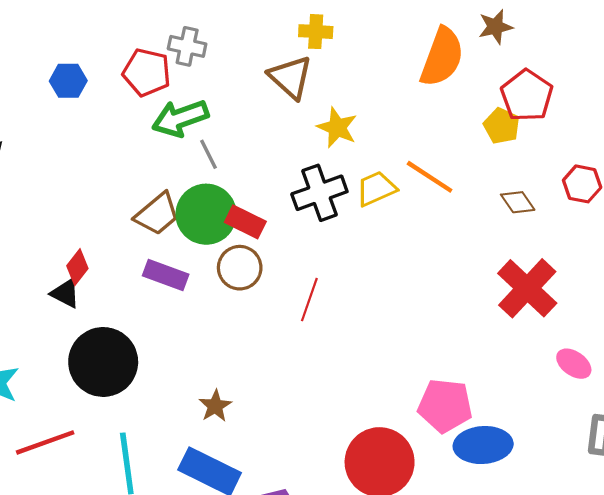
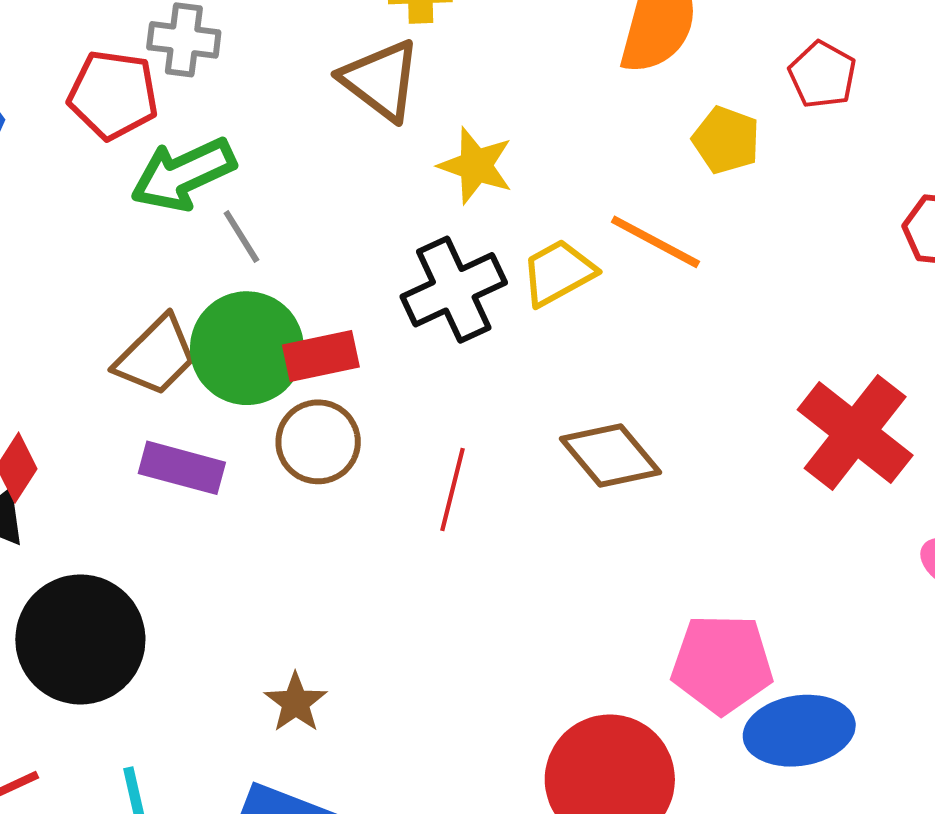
red pentagon: (527, 95) -> (822, 75), size x0.7
yellow pentagon: (502, 126) -> (726, 140), moved
brown diamond: (518, 202) -> (611, 456), moved, size x1.5
red rectangle: (245, 222) -> (321, 356), turned -33

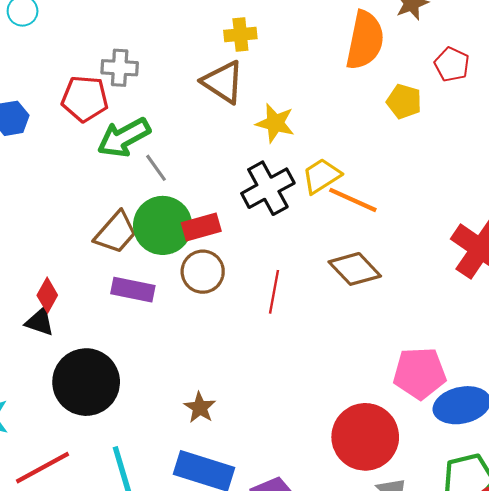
orange line: (655, 242) -> (353, 200), moved

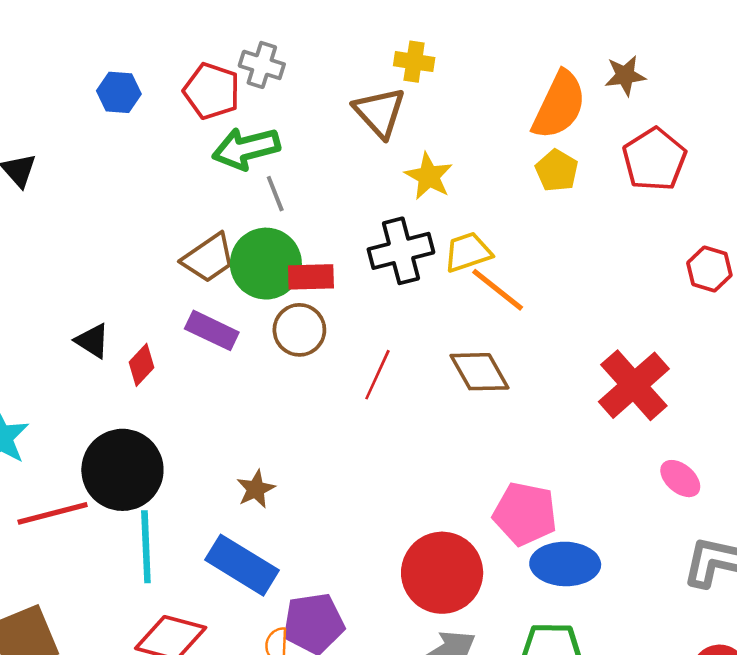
red pentagon: (452, 64) -> (654, 159), size x1.5
yellow pentagon: (404, 102) -> (557, 171), moved
red diamond: (47, 295) -> (142, 365), moved
black circle: (86, 382) -> (122, 470), moved

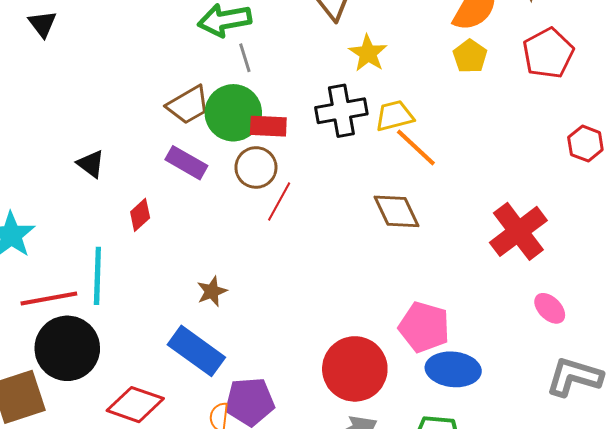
red diamond: (142, 365) -> (140, 215), moved
red line: (377, 375) -> (279, 202), moved
black circle: (122, 470) -> (67, 348), moved
cyan line: (146, 547) -> (97, 276), moved

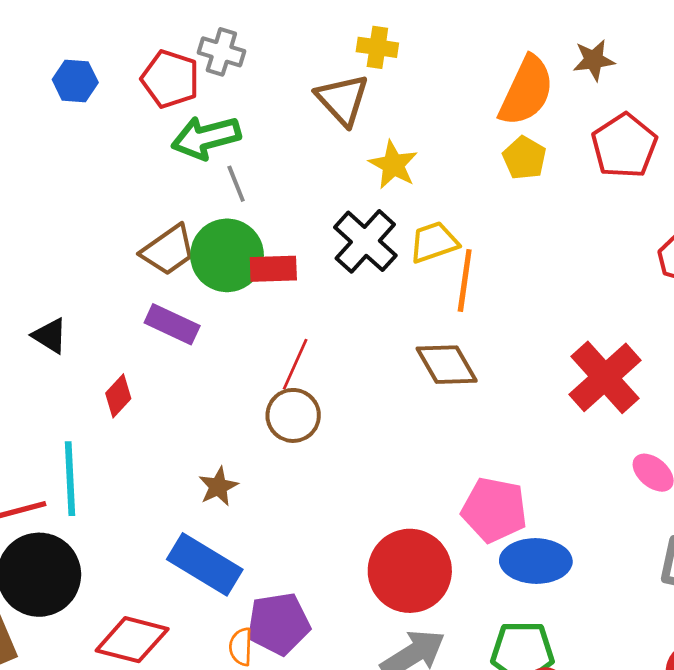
black cross: (341, 111) -> (365, 241), turned -33
orange line: (416, 147) -> (465, 281), turned 60
brown circle: (256, 167) -> (293, 415), moved

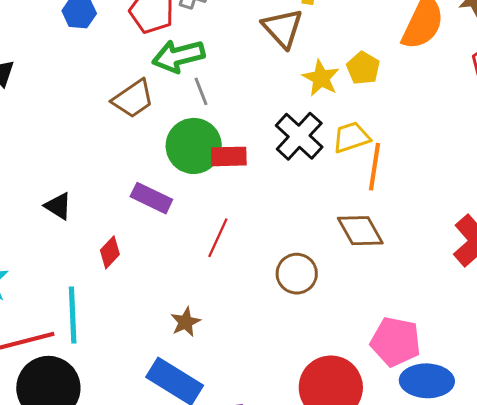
yellow pentagon: (524, 158) -> (363, 68), moved
brown trapezoid: (168, 250) -> (133, 99), moved
red line: (295, 364) -> (218, 238), moved
brown circle: (293, 415) -> (297, 274), moved

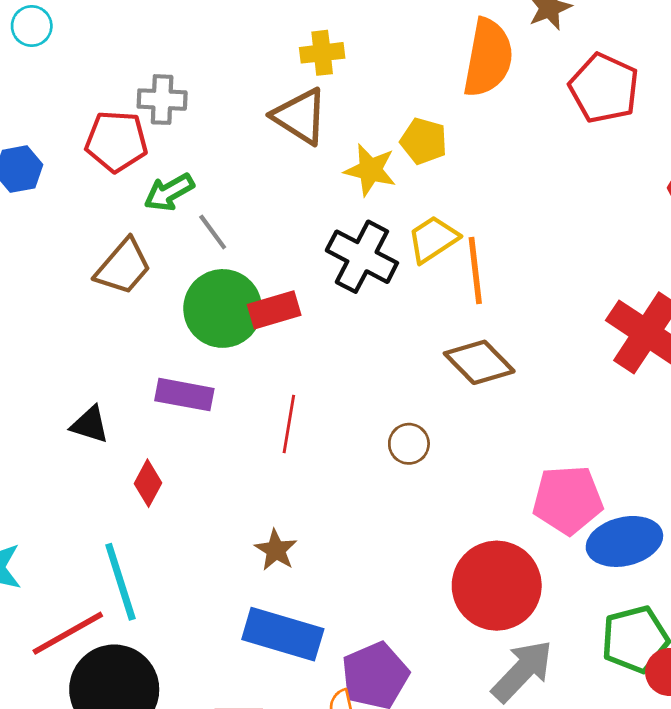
green arrow: (178, 56) -> (169, 192), size x0.7
black triangle: (58, 206) -> (90, 425), moved
brown circle: (297, 274) -> (409, 444), size x0.7

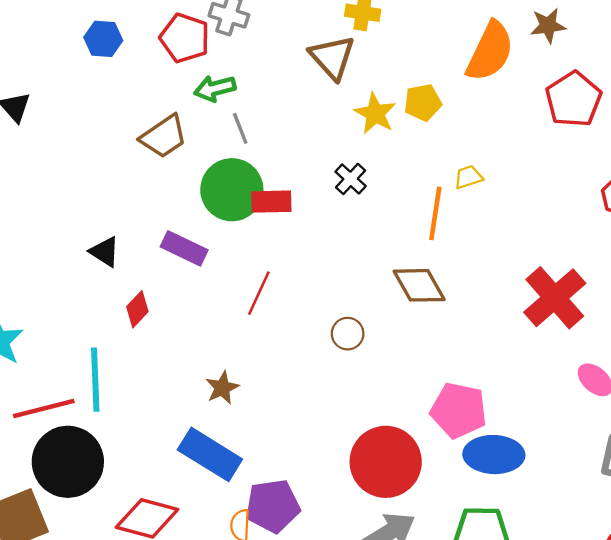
yellow pentagon: (424, 141) -> (423, 102), turned 30
yellow trapezoid: (433, 239) -> (468, 177), moved, size x0.7
black cross: (362, 257) -> (351, 179), size x0.6

